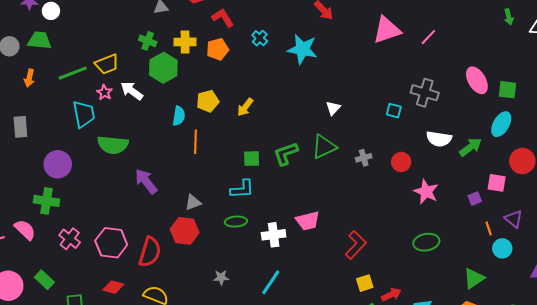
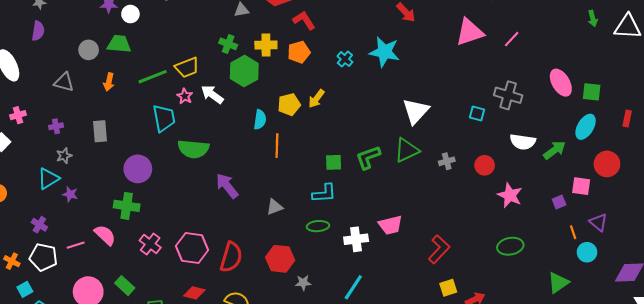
cyan cross: (260, 38) -> (345, 59), moved
yellow arrow: (245, 107) -> (316, 99), moved
white triangle: (333, 108) -> (416, 111), size x1.8
red hexagon: (185, 231) -> (280, 259), moved

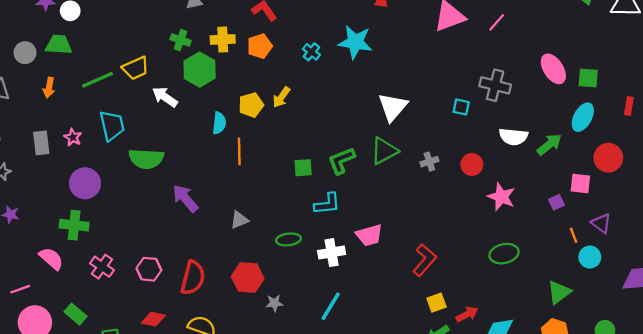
pink star: (185, 96) -> (73, 137), moved
cyan L-shape: (324, 193) -> (327, 204), moved
pink line: (76, 245) -> (20, 289), moved
pink hexagon: (192, 248) -> (149, 269), size x0.7

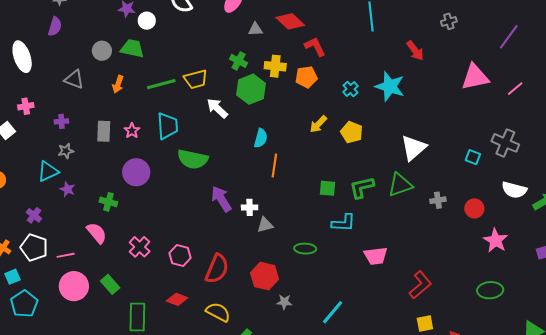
yellow pentagon: (251, 105) -> (352, 132), moved, turned 30
green cross: (74, 225) -> (108, 202), moved, size x0.7
white cross: (332, 253) -> (250, 207), moved, size x0.7

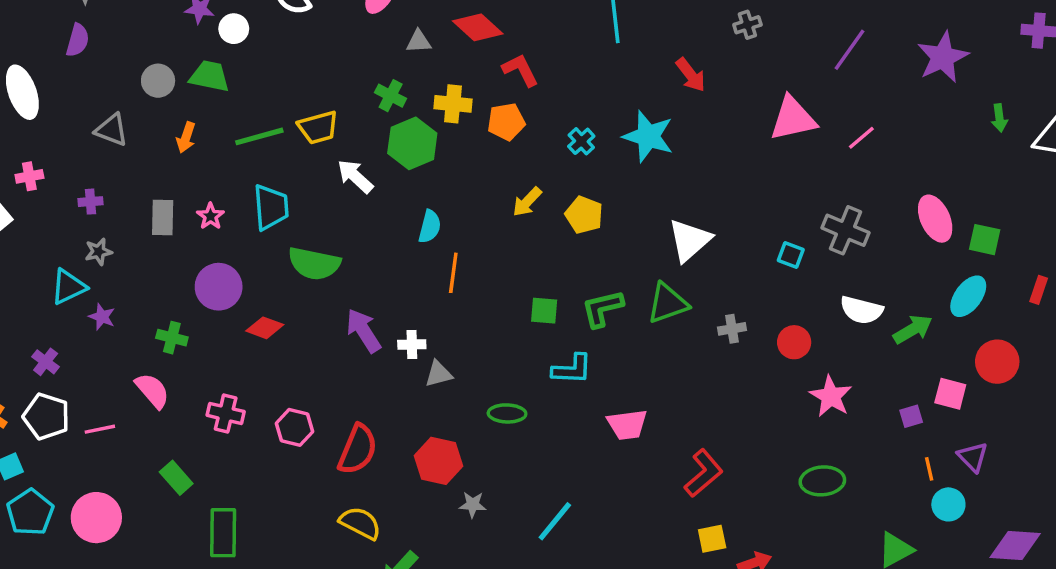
pink cross: (140, 247) -> (226, 413), turned -30
pink circle: (74, 286) -> (96, 518), moved
red diamond: (177, 299) -> (265, 328), moved

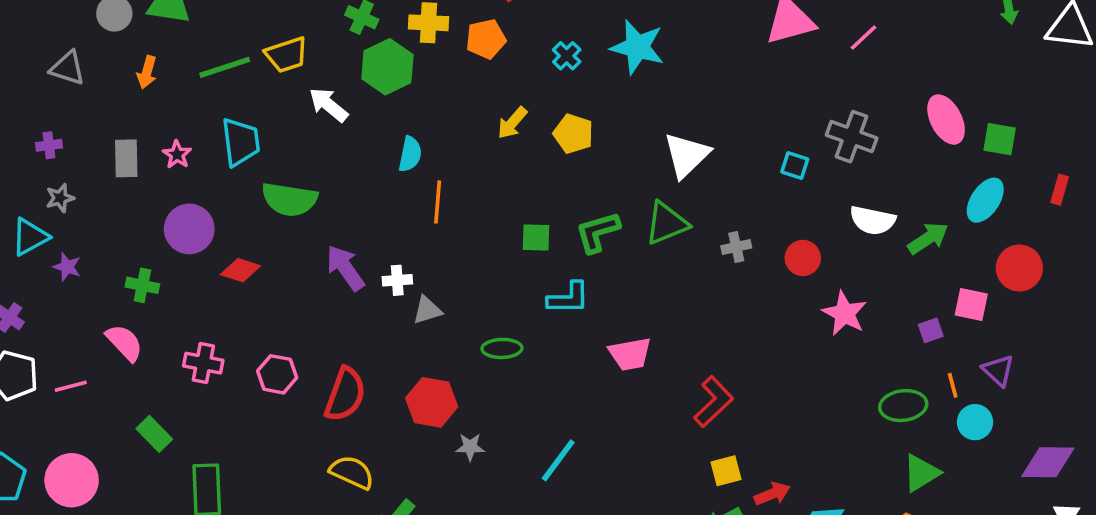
green ellipse: (822, 481) -> (903, 406), moved

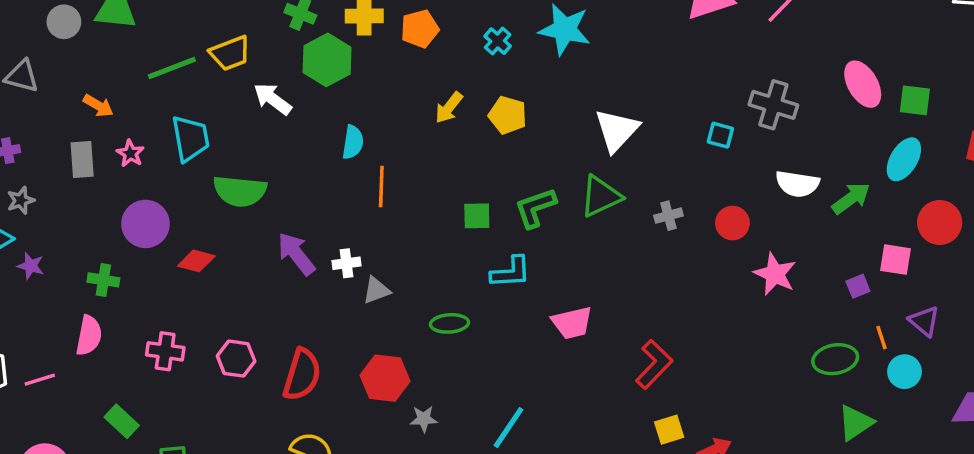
orange arrow: (147, 72) -> (98, 106), moved, turned -72
pink semicircle: (124, 343) -> (89, 336), turned 57

